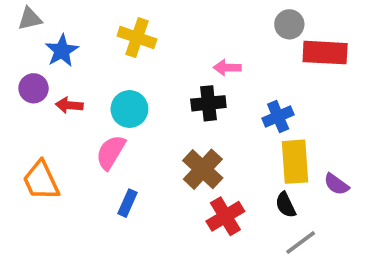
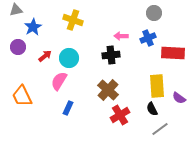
red rectangle: (325, 53) -> (173, 53), moved
red arrow: (69, 105) -> (45, 56), moved, turned 136
blue cross: (278, 117) -> (148, 38), moved

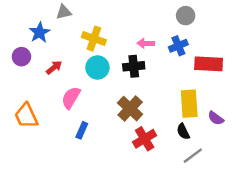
gray triangle: (16, 10) -> (64, 12), moved
yellow cross: (73, 20) -> (94, 39), moved
cyan circle: (69, 58) -> (97, 67), moved

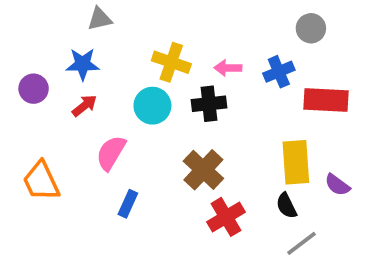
gray circle: (186, 16) -> (311, 28), moved
blue star: (40, 32) -> (83, 64), moved, turned 30
yellow cross: (94, 39) -> (171, 62), moved

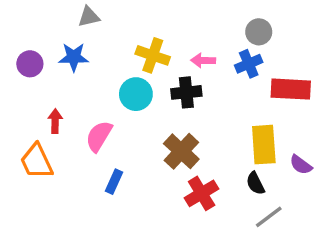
gray circle: (311, 28) -> (259, 32), moved
purple circle: (34, 89) -> (30, 64), moved
red arrow: (84, 106) -> (55, 121), moved, turned -50

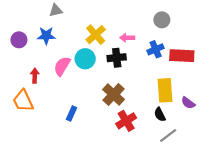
yellow cross: (153, 55) -> (96, 35), turned 30
blue cross: (249, 64) -> (156, 49), moved
pink semicircle: (99, 136) -> (62, 66), moved

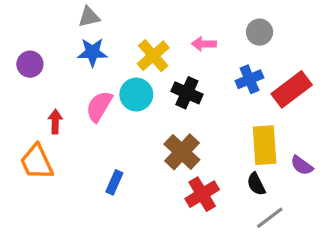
blue star: (46, 36) -> (92, 52), moved
pink arrow: (127, 38) -> (204, 44), moved
red rectangle: (182, 56) -> (292, 89), turned -40
black cross: (117, 58) -> (187, 93), turned 30

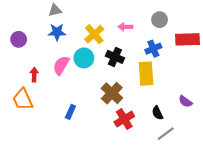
red rectangle: (292, 89) -> (187, 39), moved, turned 35
yellow rectangle: (265, 145) -> (146, 74), moved

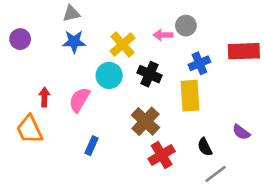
gray circle: (160, 20) -> (186, 26), moved
purple circle: (19, 39) -> (20, 39), moved
pink semicircle: (61, 65) -> (79, 100), moved

